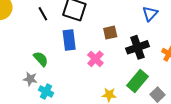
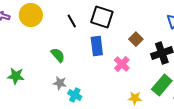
brown square: (110, 33) -> (136, 39), turned -32
green semicircle: (41, 59) -> (58, 55), moved

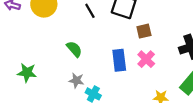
brown square: (136, 39) -> (144, 31), moved, turned 32
blue rectangle: (97, 46) -> (119, 60), moved

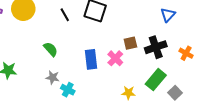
brown square: (144, 31) -> (130, 43), moved

